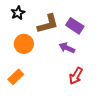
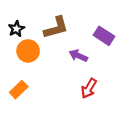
black star: (18, 13) -> (16, 29), moved
purple rectangle: (75, 26) -> (104, 36), moved

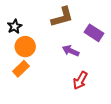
brown L-shape: (56, 28) -> (62, 17), moved
orange rectangle: (19, 90) -> (21, 69), moved

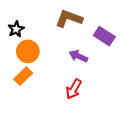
brown L-shape: (62, 17) -> (69, 19), turned -145
red arrow: (80, 80) -> (74, 89), moved

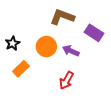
black star: (16, 29) -> (12, 43), moved
orange circle: (28, 51) -> (46, 47), moved

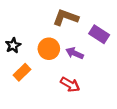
red arrow: (66, 80) -> (70, 84), turned -90

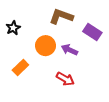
black star: (13, 45) -> (13, 28), moved

